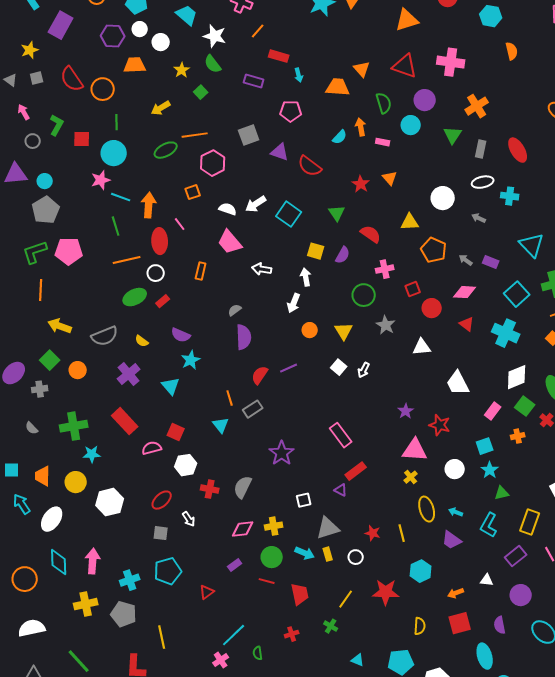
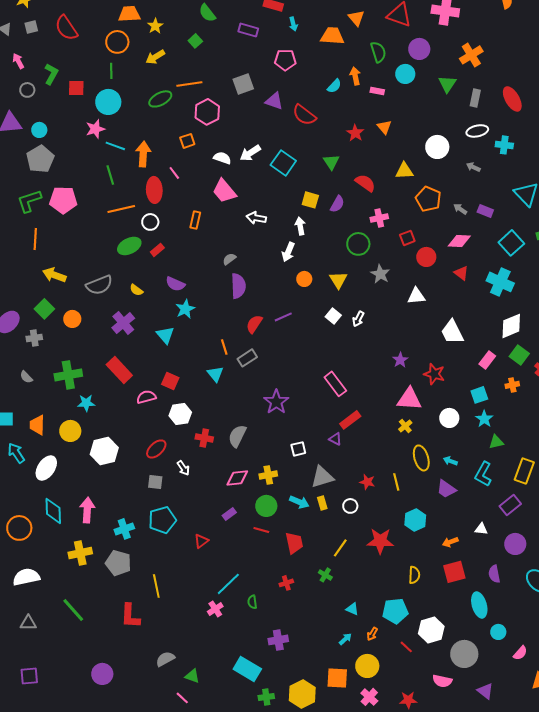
yellow star: (182, 70) -> (155, 26), moved
orange circle: (103, 89) -> (117, 42), moved

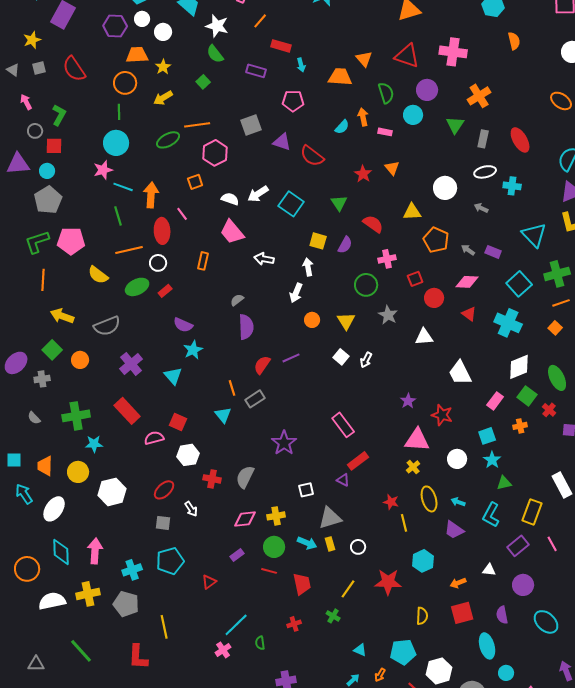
red square: (76, 88) -> (54, 146), moved
yellow semicircle: (136, 290) -> (98, 275), moved, size x1.5
red star: (367, 482) -> (391, 502), moved
white semicircle: (26, 577) -> (52, 601), moved

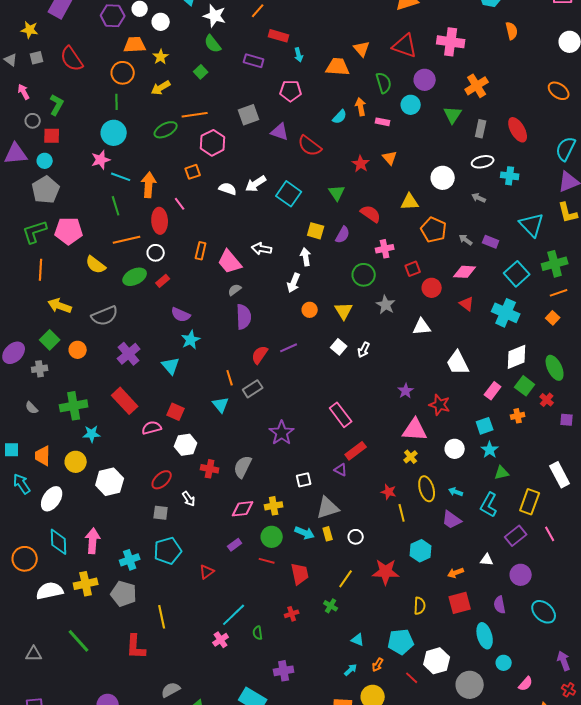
yellow star: (32, 40) -> (30, 30), turned 30
pink trapezoid: (232, 232) -> (230, 262), moved

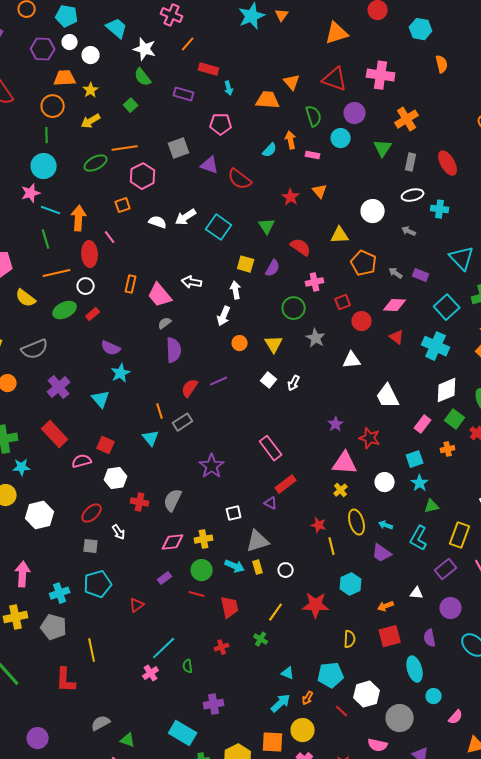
cyan arrow: (351, 670) -> (281, 703), size x1.5

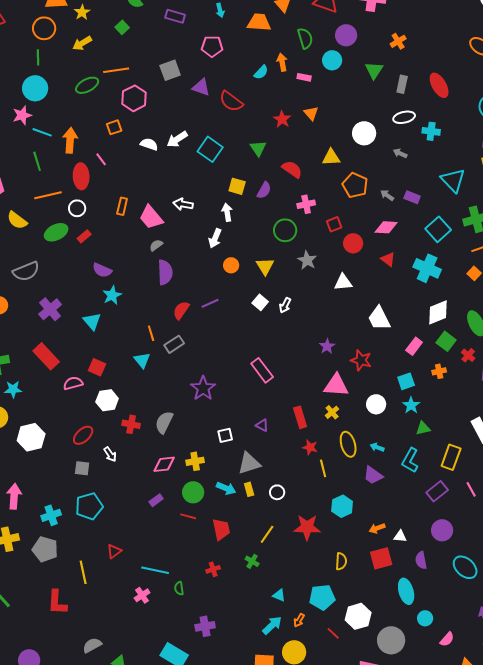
orange cross: (407, 119) -> (398, 41), size x0.7
red rectangle: (286, 484) -> (300, 417), moved, turned -70
white triangle: (417, 593) -> (400, 536), moved
red triangle: (137, 605) -> (114, 551), moved
cyan line: (164, 648) -> (155, 570), turned 56

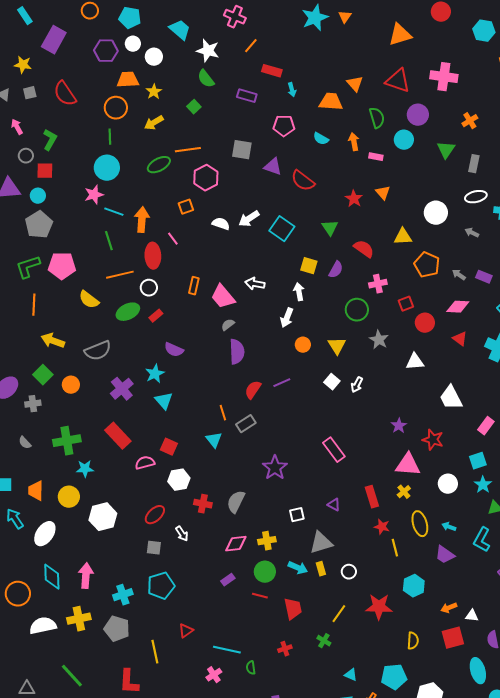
gray square: (170, 70) -> (242, 150), turned 30
cyan semicircle: (261, 72) -> (321, 139), moved, turned 77
cyan star: (112, 295) -> (155, 374), moved

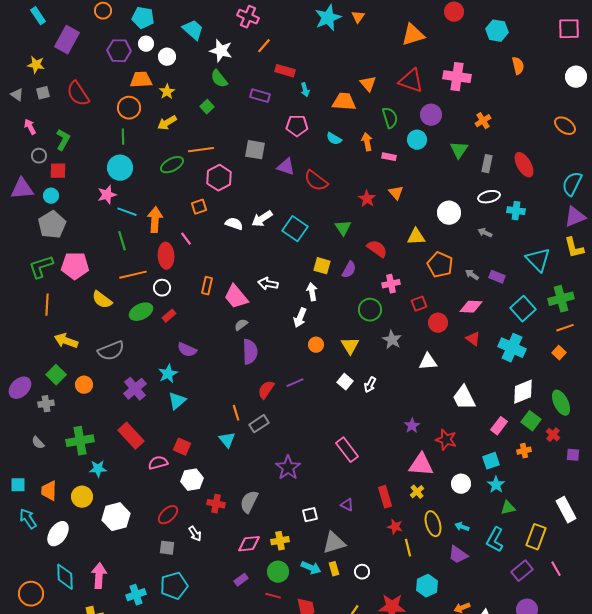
cyan triangle: (164, 401) -> (177, 401), turned 30

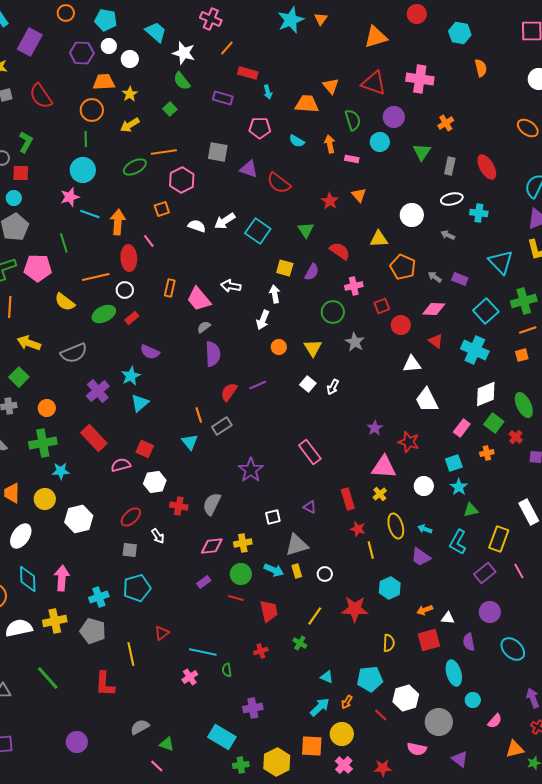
green line: (122, 241) -> (64, 243), moved
orange square: (559, 353) -> (522, 355), turned 32
white triangle: (428, 362) -> (412, 364), moved
orange circle: (84, 385) -> (47, 408), moved

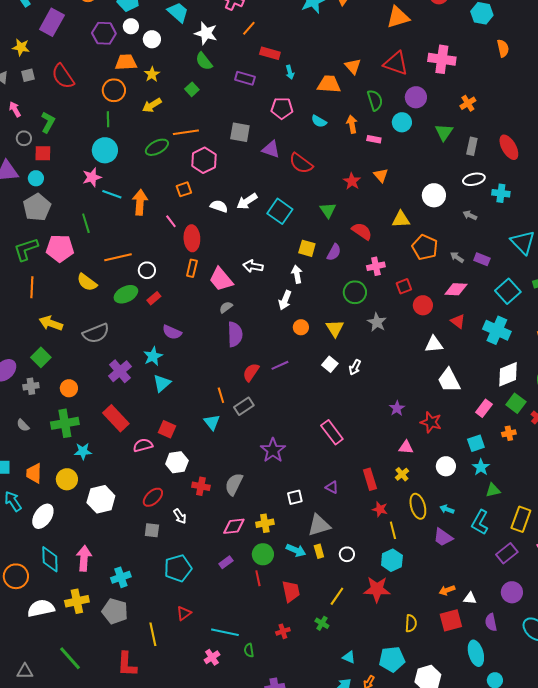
red ellipse: (129, 258) -> (192, 238), moved
pink triangle: (384, 467) -> (406, 447), size x0.6
cyan pentagon: (137, 588) -> (178, 568), moved
cyan hexagon: (390, 588) -> (392, 560), moved
red line: (236, 598) -> (258, 578), turned 63

